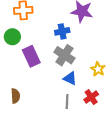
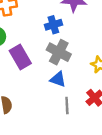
blue triangle: (70, 78) -> (58, 79), moved

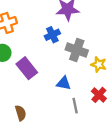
gray cross: (59, 52) -> (77, 50), moved

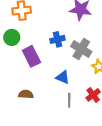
blue cross: (52, 35) -> (58, 39), moved
brown semicircle: (21, 113) -> (26, 94), moved, turned -80

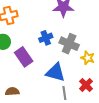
blue triangle: (63, 77) -> (55, 72), size x1.5
brown semicircle: (26, 94) -> (12, 91), moved

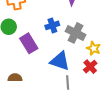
red cross: (86, 85) -> (90, 67), moved

